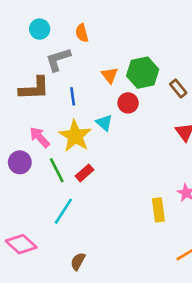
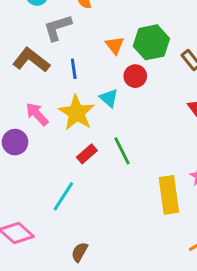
brown L-shape: (34, 88) -> (31, 60), turned -140
green line: (57, 170) -> (122, 151), moved
yellow rectangle: (158, 210) -> (169, 195), size x1.4

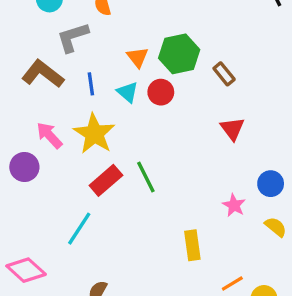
cyan triangle: (109, 98) -> (128, 92), moved
red rectangle: (87, 154) -> (106, 180), size x1.4
yellow rectangle: (169, 195) -> (192, 245), moved, size x0.7

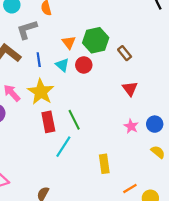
red rectangle: (106, 180) -> (48, 122), turned -60
pink star: (234, 205) -> (131, 126), moved
cyan line: (79, 229) -> (63, 147), moved

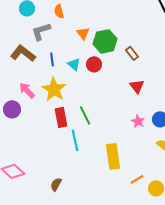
orange triangle: (69, 42) -> (83, 33), moved
cyan line: (63, 147) -> (75, 140), turned -45
yellow rectangle: (104, 164) -> (113, 156), size x1.4

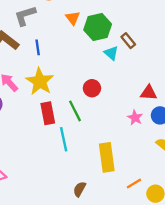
cyan triangle: (74, 64) -> (111, 53), moved
red circle: (94, 64) -> (92, 88), moved
red triangle: (137, 86) -> (149, 93), moved, turned -49
brown semicircle: (56, 184) -> (79, 189), moved

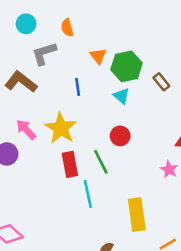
blue line: (38, 47) -> (78, 87), moved
cyan triangle: (111, 53) -> (121, 96), moved

